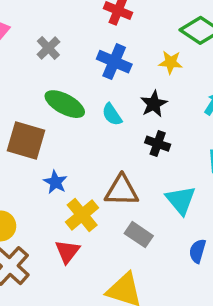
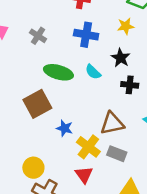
brown square: (26, 141) -> (37, 104), turned -32
gray rectangle: (139, 235) -> (117, 154), moved

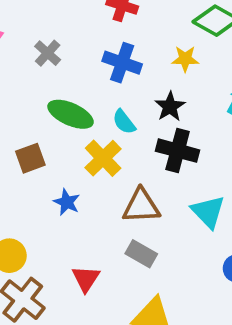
black cross: (130, 85) -> (178, 151), size x1.5
brown square: (37, 104) -> (30, 158), size x0.7
yellow cross: (88, 147) -> (103, 158), moved

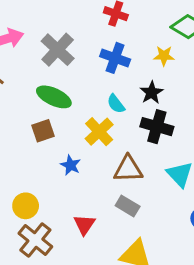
gray cross: (48, 53) -> (58, 50), size x1.6
green ellipse: (71, 114) -> (54, 97), moved

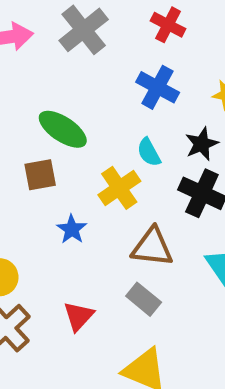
gray cross: (58, 50) -> (84, 30), moved

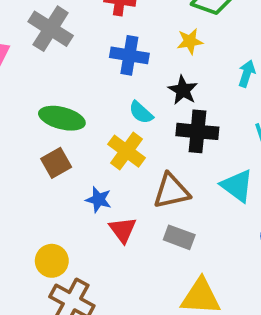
red triangle: (79, 316) -> (123, 230), moved

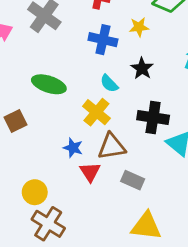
yellow star: (190, 41) -> (139, 27), moved
black cross: (197, 131) -> (153, 118), moved
brown square: (56, 163) -> (15, 121), moved
brown triangle: (171, 191) -> (112, 146), moved

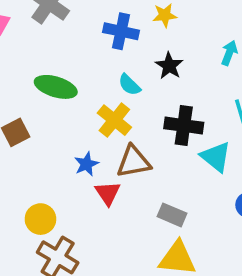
blue star: (73, 148) -> (86, 164), turned 30
gray rectangle: (133, 180) -> (172, 215), moved

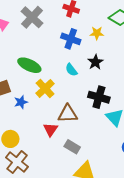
yellow cross: (114, 120) -> (45, 88), moved
blue star: (86, 164) -> (21, 102), moved
gray rectangle: (172, 215) -> (72, 147), moved

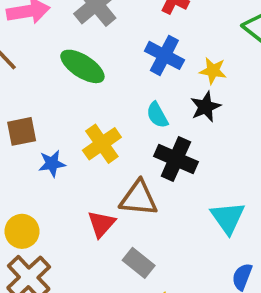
yellow star: (97, 33) -> (213, 71), moved
green ellipse: (29, 65) -> (82, 66), moved
black cross: (99, 97) -> (176, 159), moved

